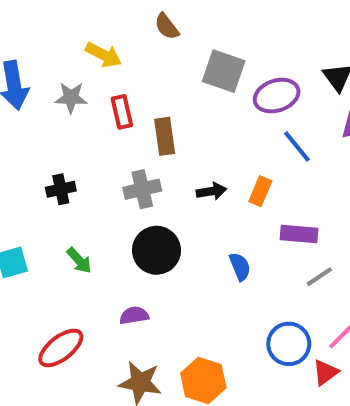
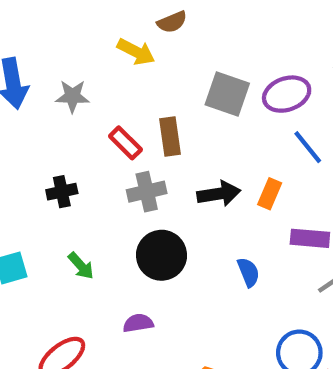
brown semicircle: (167, 26) -> (172, 22), turned -76
yellow arrow: (104, 55) -> (136, 52), moved
gray square: (224, 71) -> (227, 94), moved
red rectangle: (122, 112) -> (125, 143), moved, turned -32
black arrow: (211, 191) -> (219, 194), size x1.4

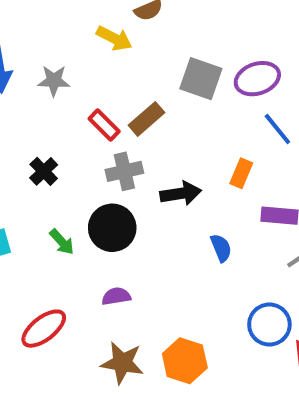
brown rectangle: (170, 136) -> (146, 119), turned 57
black cross: (62, 192) -> (44, 171), turned -32
black arrow: (219, 194) -> (181, 193), moved
black circle: (161, 255) -> (112, 228), moved

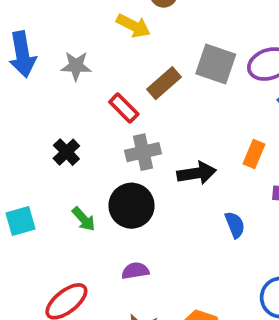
brown rectangle: (146, 119) -> (164, 83), moved

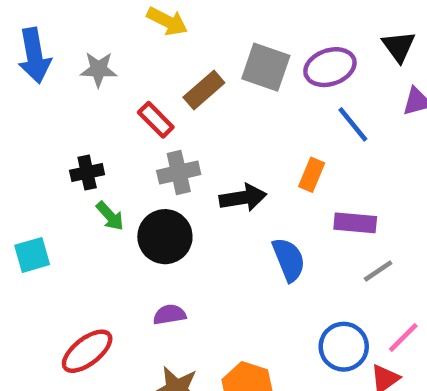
black cross: (66, 152) -> (87, 172), turned 32
green arrow: (84, 219) -> (110, 216), moved
blue semicircle: (235, 225) -> (289, 260), size x1.4

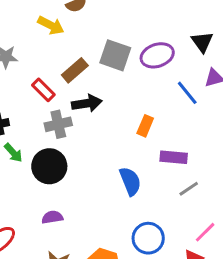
blue line: (353, 124) -> (187, 93), moved
black arrow: (243, 198) -> (87, 103), moved
blue circle: (344, 347) -> (148, 238), moved

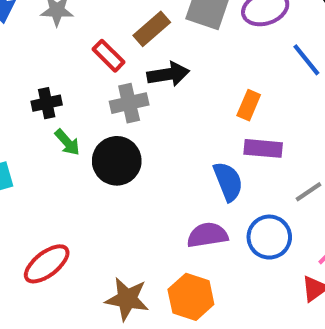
purple rectangle: (174, 157) -> (263, 148), moved
purple semicircle: (52, 217) -> (207, 235), moved, size x1.4
blue circle: (148, 238) -> (269, 237), moved

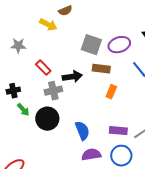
brown rectangle: (152, 29) -> (101, 69), moved, turned 48
purple rectangle: (263, 148) -> (118, 131), moved
blue semicircle: (228, 181) -> (82, 131), moved

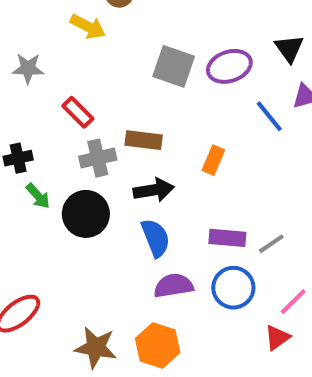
brown rectangle: (101, 69) -> (144, 140), moved
black arrow: (72, 77) -> (154, 190), moved

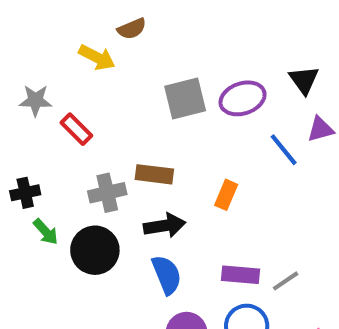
gray square: (174, 66) -> (185, 98), turned -33
red rectangle: (78, 112) -> (76, 129), moved

